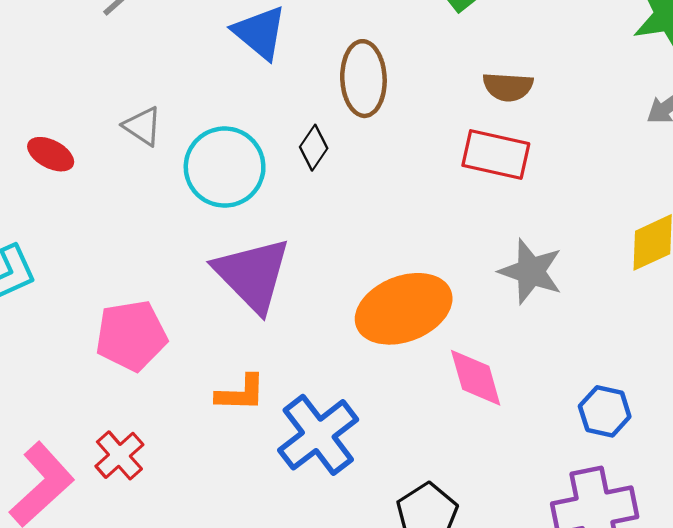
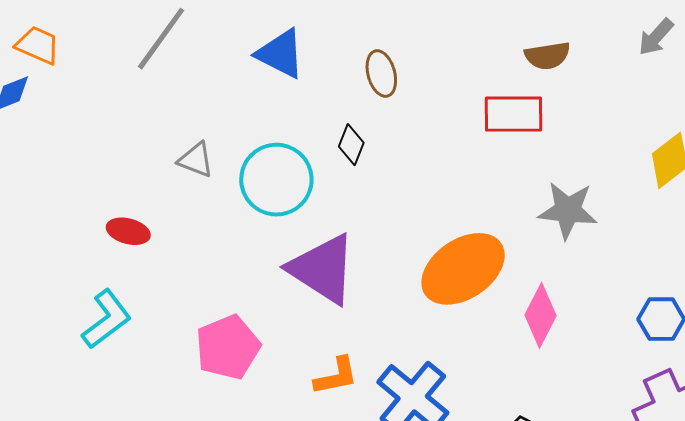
brown ellipse: (363, 79) -> (381, 74), size x0.7
brown semicircle: (508, 87) -> (547, 56), moved
red ellipse: (51, 154) -> (128, 231), moved
pink diamond: (476, 378) -> (540, 315), turned 56

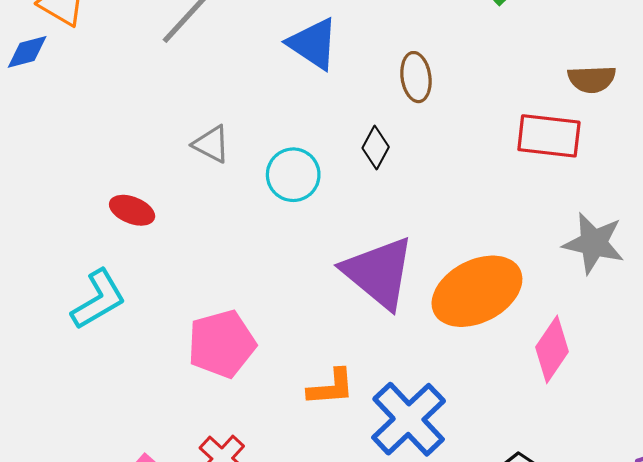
cyan circle: (276, 180) -> (293, 175), size x0.7
purple triangle: (323, 269) -> (379, 273), moved

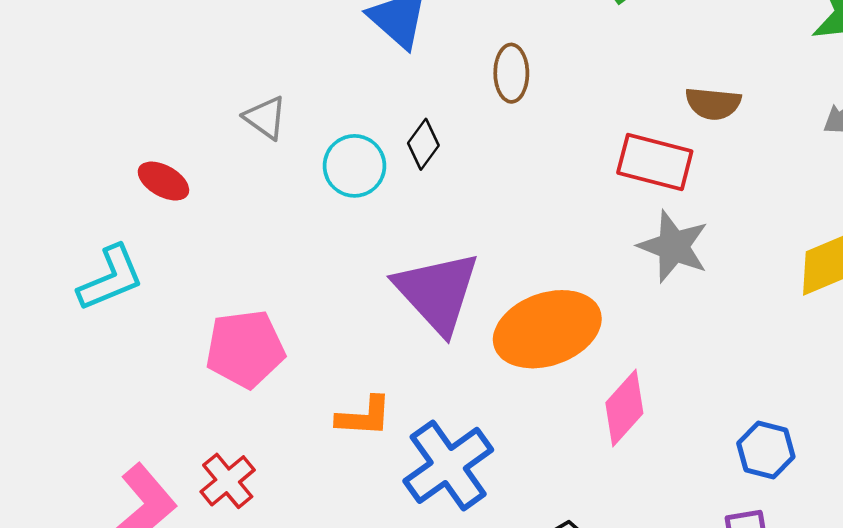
black diamond: (376, 147) -> (423, 144), moved
gray star: (594, 243) -> (673, 246), moved

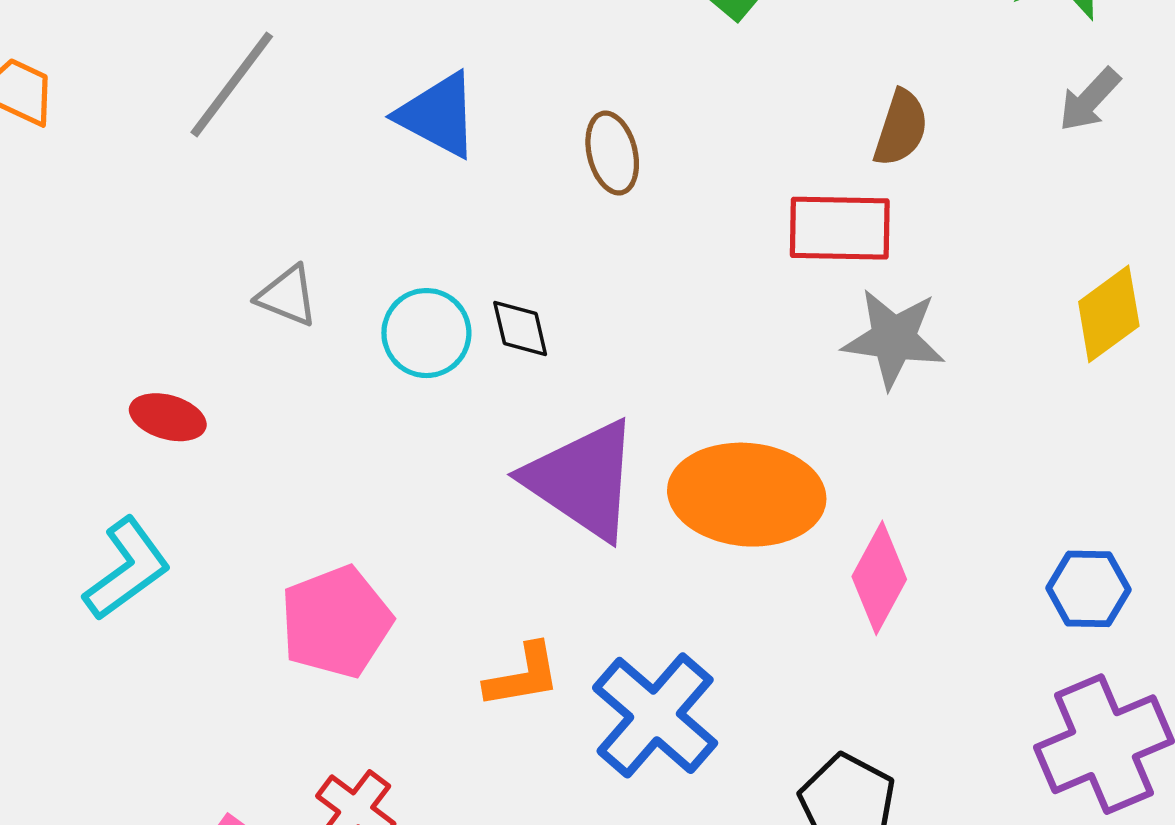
brown semicircle: (713, 104) -> (901, 128), turned -64
black diamond: (423, 144) -> (520, 328), moved, turned -36
orange ellipse: (547, 329) -> (747, 495), turned 38

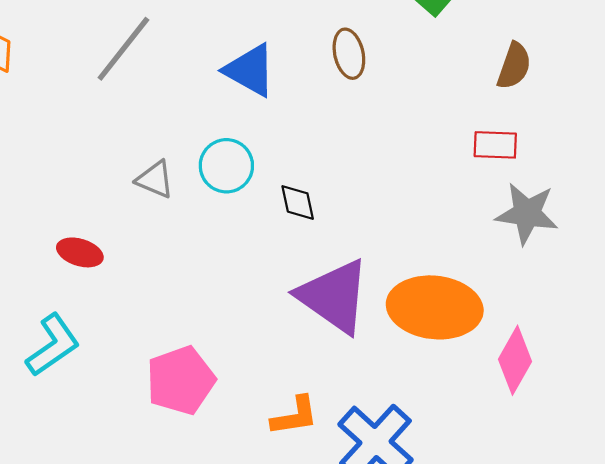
brown semicircle: (901, 128) -> (514, 66), moved
brown ellipse: (612, 153) -> (349, 54), moved
red rectangle: (840, 228) -> (495, 145), size x0.7
cyan circle: (426, 333) -> (226, 166), moved

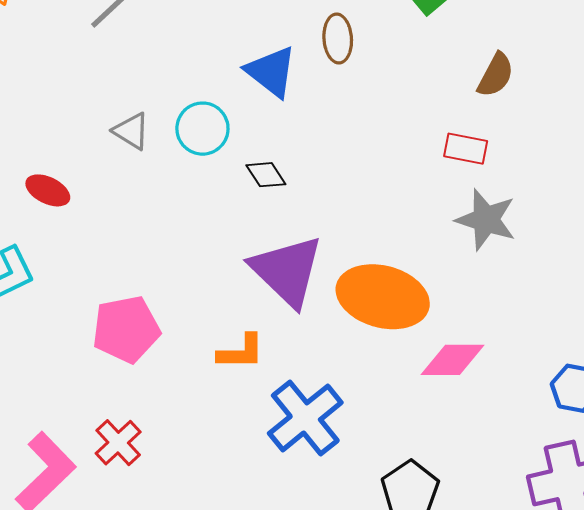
blue triangle: (250, 70) -> (271, 72), moved
black diamond: (298, 202) -> (266, 175), turned -30
pink diamond: (515, 360) -> (452, 360), turned 52
orange L-shape: (295, 416) -> (241, 352), moved

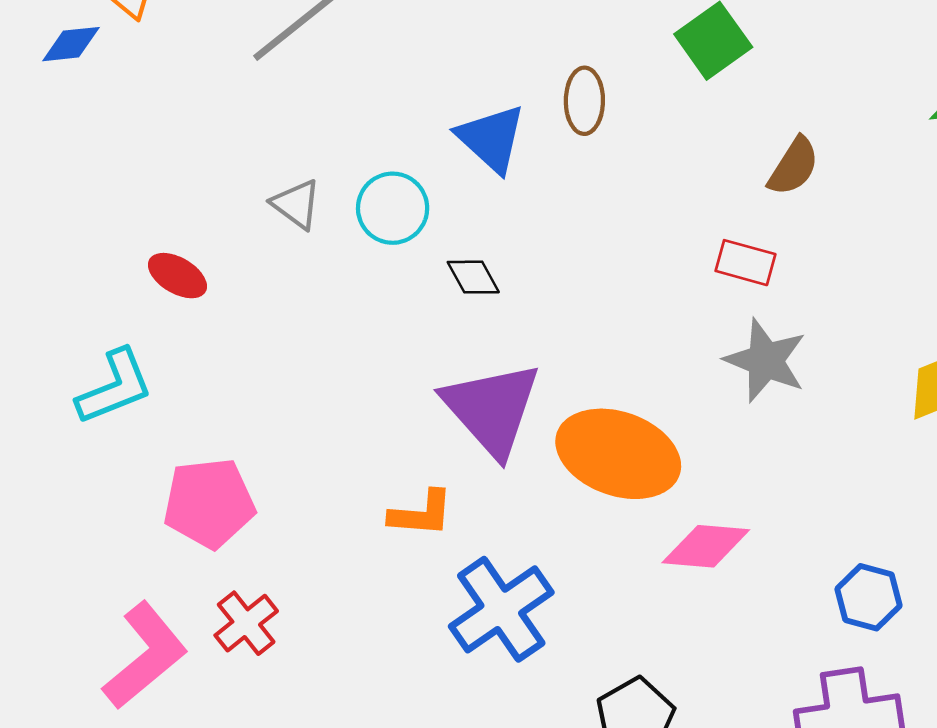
pink pentagon: (126, 329) -> (209, 503), moved

